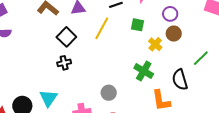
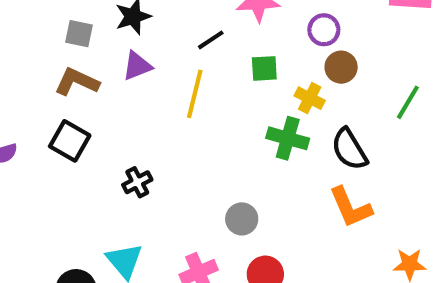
black square: (66, 37) -> (70, 141), moved
green cross: (144, 71) -> (288, 138), moved
black semicircle: (180, 80) -> (349, 149), moved

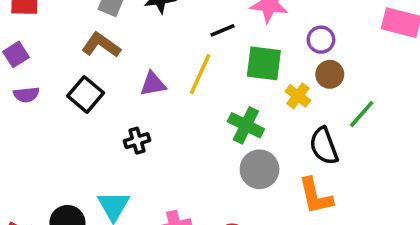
purple triangle: (137, 66) -> (153, 84), moved
green square: (264, 68) -> (264, 63), size x1.5
green line: (408, 102) -> (362, 114), moved
green cross: (288, 138) -> (246, 125), moved
gray circle: (242, 219) -> (260, 169), moved, size x1.4

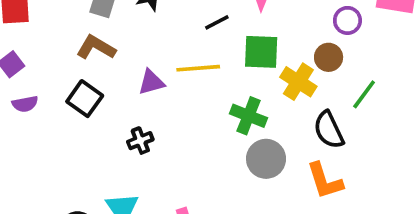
purple circle: (321, 40) -> (347, 20), moved
yellow line: (200, 74) -> (198, 68), turned 66
yellow cross: (298, 96) -> (298, 82), size x1.4

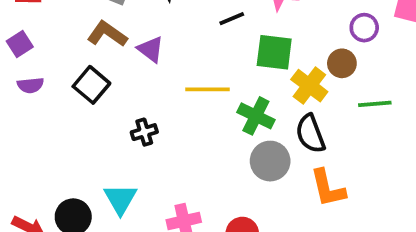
yellow line: (198, 68) -> (208, 89), moved
purple triangle: (151, 82) -> (151, 49), moved, turned 48
green line: (364, 94) -> (375, 104), turned 44
black semicircle: (329, 130) -> (310, 134), moved

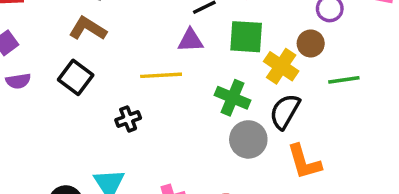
purple triangle: (151, 49) -> (191, 40), moved, turned -36
yellow line: (208, 89) -> (161, 75), moved
black semicircle: (310, 134) -> (285, 111), turned 54

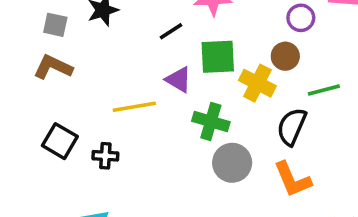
purple triangle: (191, 40) -> (179, 80), moved, turned 40
black square: (76, 77) -> (60, 141), moved
black semicircle: (285, 111) -> (292, 127), moved
black cross: (128, 119) -> (105, 156), turned 30

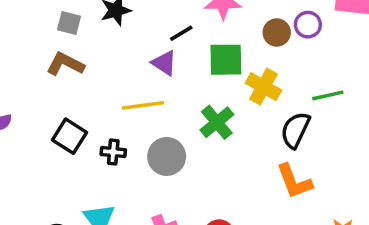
brown circle: (285, 56) -> (277, 32), moved
purple triangle: (179, 80) -> (164, 63), moved
green cross: (211, 121) -> (217, 122), turned 32
gray circle: (232, 163) -> (167, 156), moved

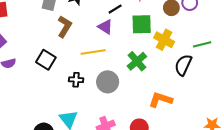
brown L-shape: (65, 64) -> (65, 27), moved, turned 95
black square: (69, 136) -> (46, 60), moved
orange L-shape: (294, 181) -> (161, 100), moved, turned 130

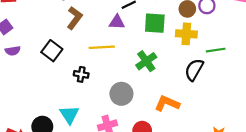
purple triangle: (105, 27) -> (117, 22), turned -35
yellow cross: (164, 40) -> (186, 34), moved, turned -30
gray circle: (108, 82) -> (121, 94), moved

